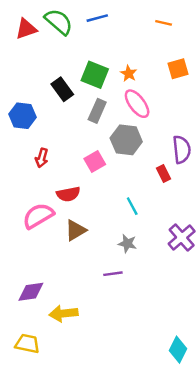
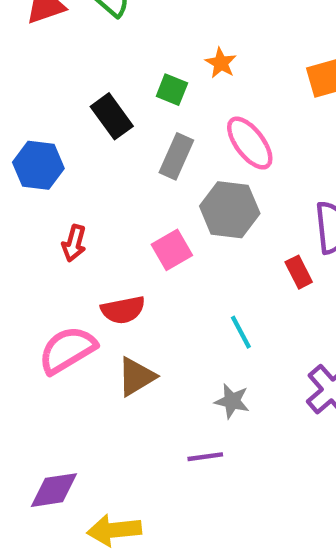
orange star: (129, 74) -> (221, 63), moved
green square: (95, 75) -> (172, 90), size x0.6

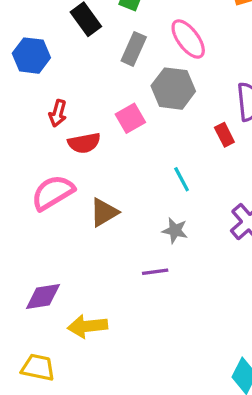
red semicircle: (123, 310) -> (84, 143), moved

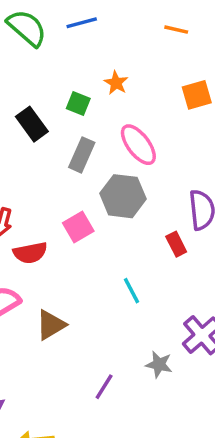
gray star: (175, 230) -> (159, 364), moved
purple line: (155, 272) -> (104, 387), turned -50

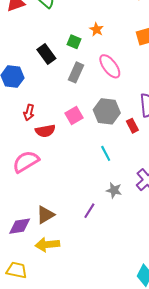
gray hexagon: (123, 196) -> (107, 111), moved
brown triangle: (51, 325) -> (45, 215), moved
gray star: (159, 364) -> (114, 190), moved

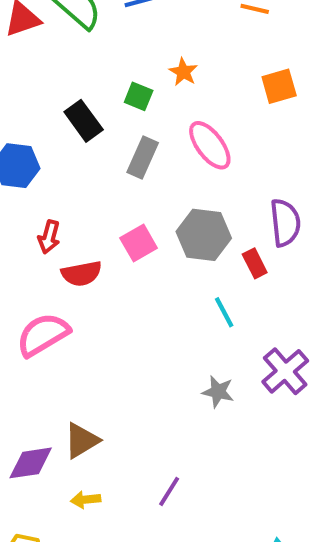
cyan line: (106, 153) -> (224, 312), moved
purple line: (89, 211) -> (169, 491), moved
yellow arrow: (47, 245) -> (86, 500), size x0.6

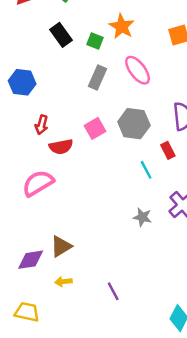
orange star: (183, 72) -> (122, 26), size x1.5
black rectangle: (84, 121) -> (61, 35), moved
red rectangle: (255, 263) -> (168, 150), moved
purple line: (169, 491) -> (113, 291), moved, turned -60

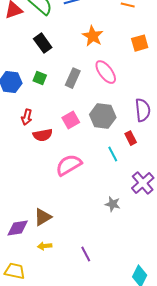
green square: (95, 41) -> (40, 78), moved
pink semicircle: (38, 183) -> (69, 165), moved
gray star: (142, 217) -> (113, 204), moved

